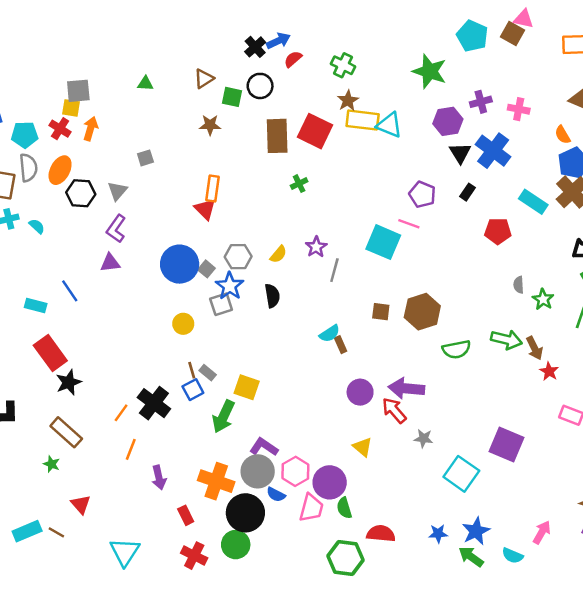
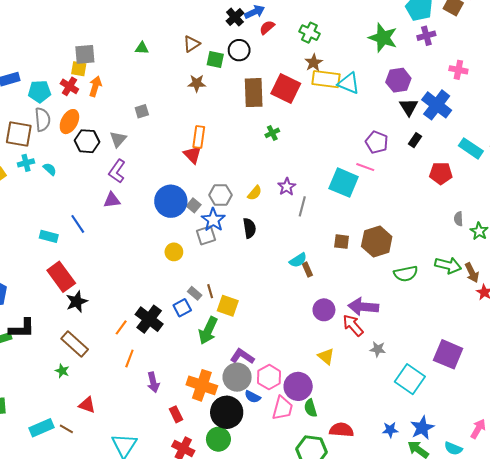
purple cross: (481, 102) -> (426, 36), moved
brown line: (192, 370) -> (210, 291), moved
red triangle: (81, 504) -> (87, 405), turned -30

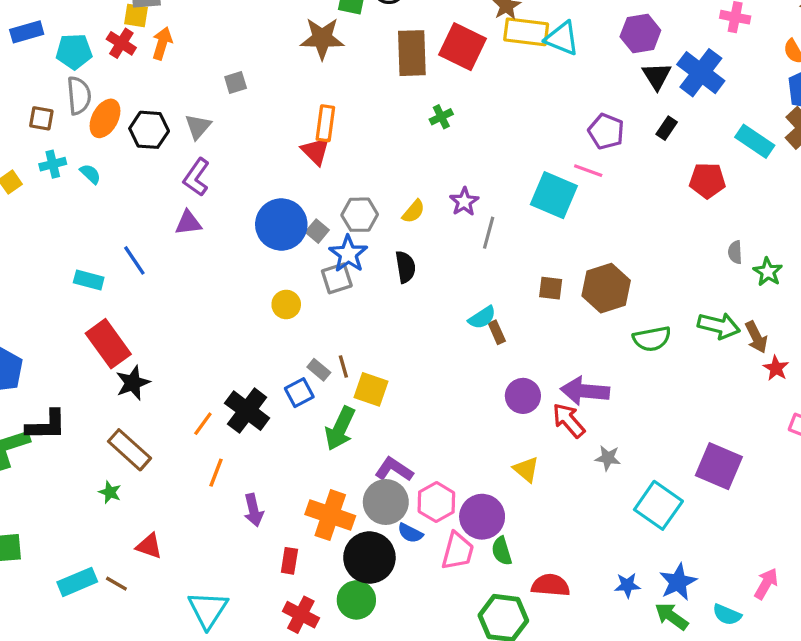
brown star: (197, 83) -> (322, 38), size x1.5
orange ellipse: (69, 122) -> (105, 118), moved
brown square: (19, 134) -> (41, 118), size x0.6
red rectangle: (176, 414) -> (289, 561), turned 35

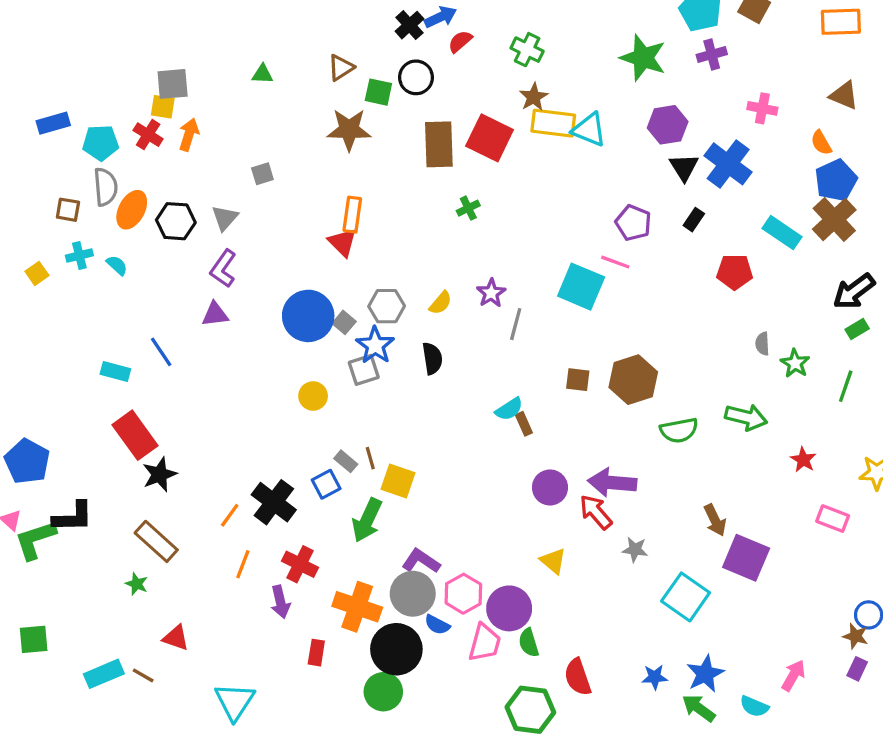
brown arrow: (756, 337) -> (715, 520), moved
red semicircle: (551, 585) -> (578, 677), turned -114
red cross: (301, 615) -> (300, 564), moved

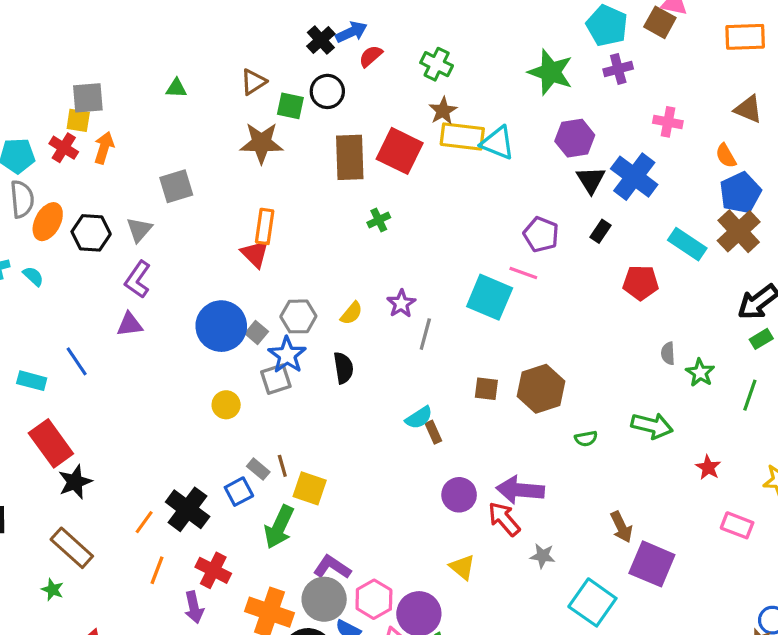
gray square: (262, 174) -> (176, 186), size x1.5
green semicircle: (679, 430) -> (586, 439), size x0.6

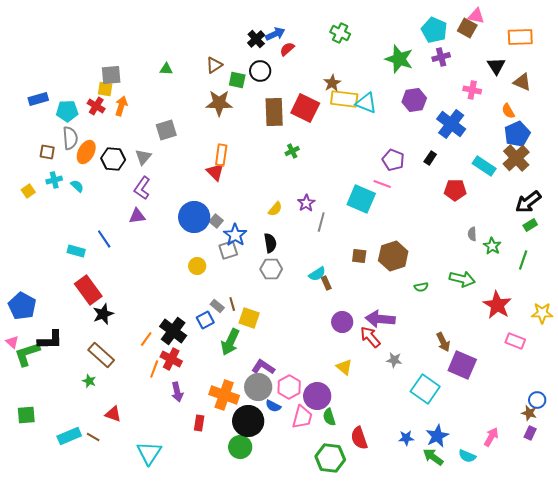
green cross: (437, 64) -> (340, 33), moved
black triangle: (591, 180) -> (496, 66), moved
gray hexagon: (298, 316) -> (271, 269), moved
red star: (708, 467) -> (497, 305), size x1.8
red cross: (213, 570) -> (171, 359), moved

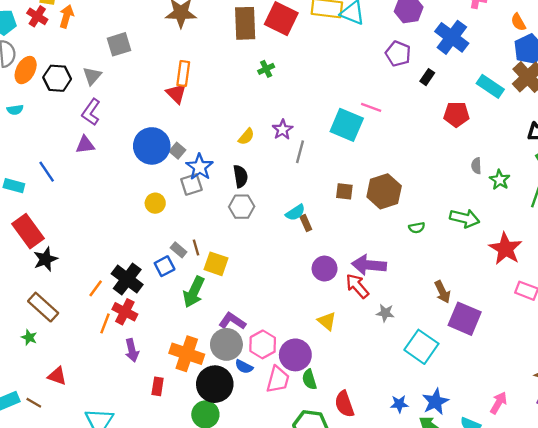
purple pentagon: (393, 160) -> (398, 54), moved
cyan semicircle: (77, 186) -> (15, 110), turned 128

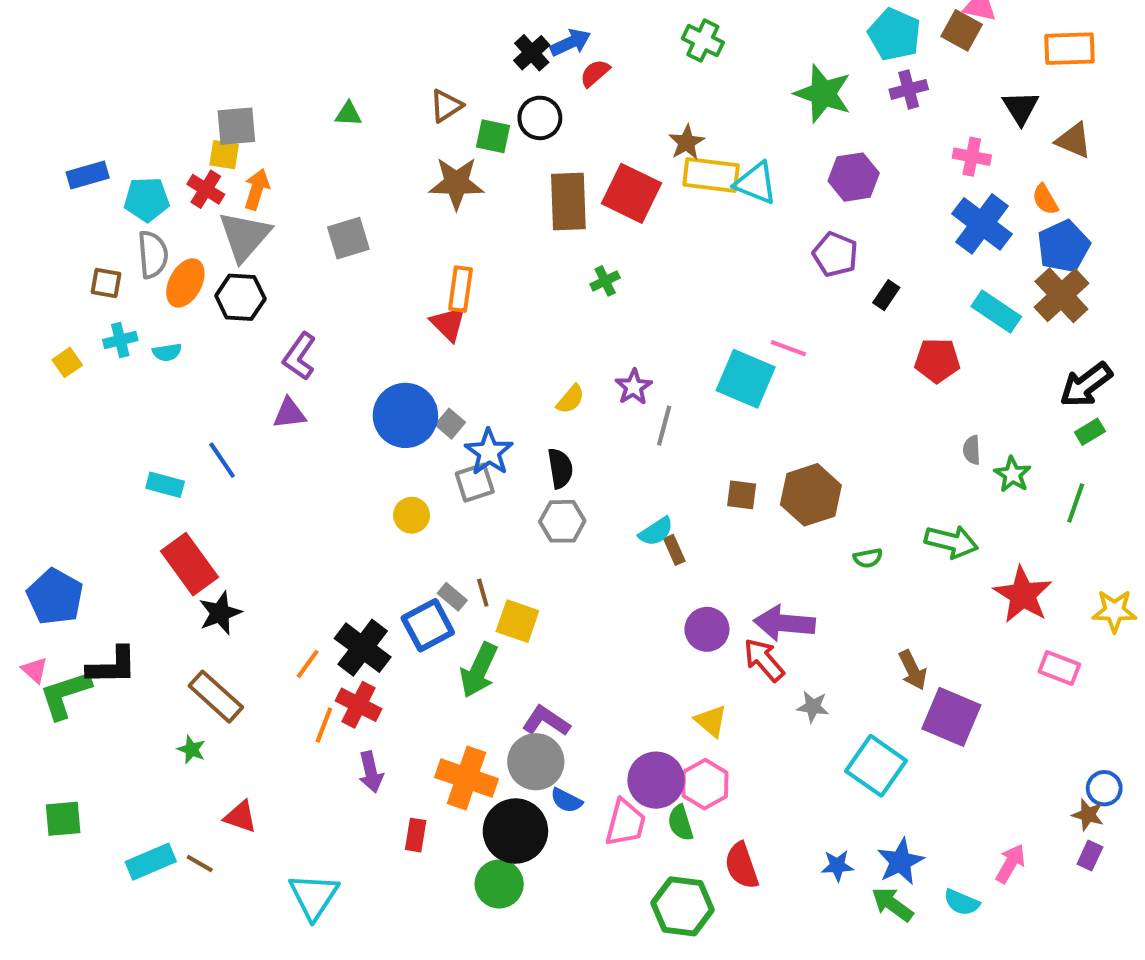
blue cross: (452, 37) -> (982, 224), moved
gray triangle: (92, 76) -> (244, 236), moved, size x1.6
blue square: (165, 266) -> (428, 625), size x1.4
pink hexagon: (263, 344) -> (705, 784), moved

